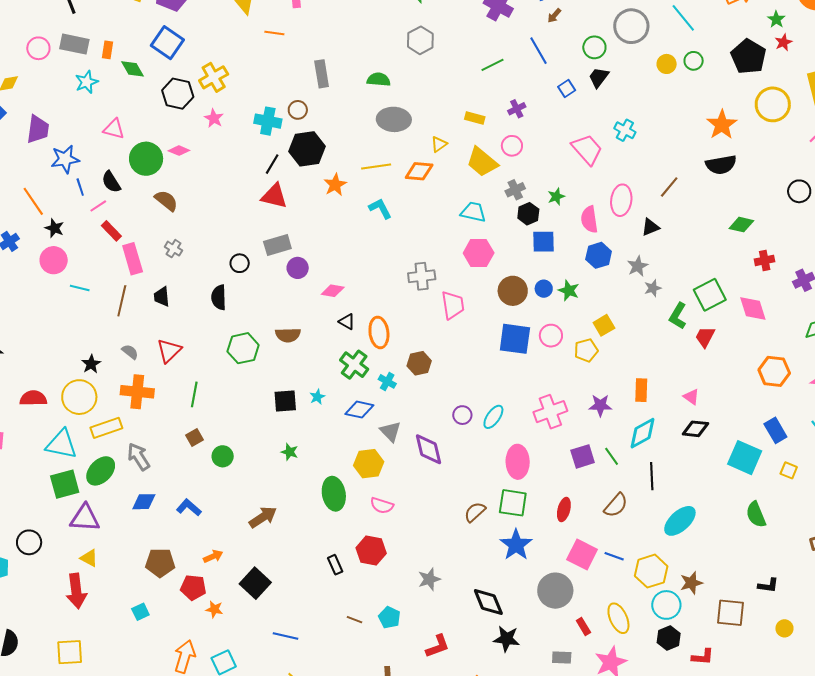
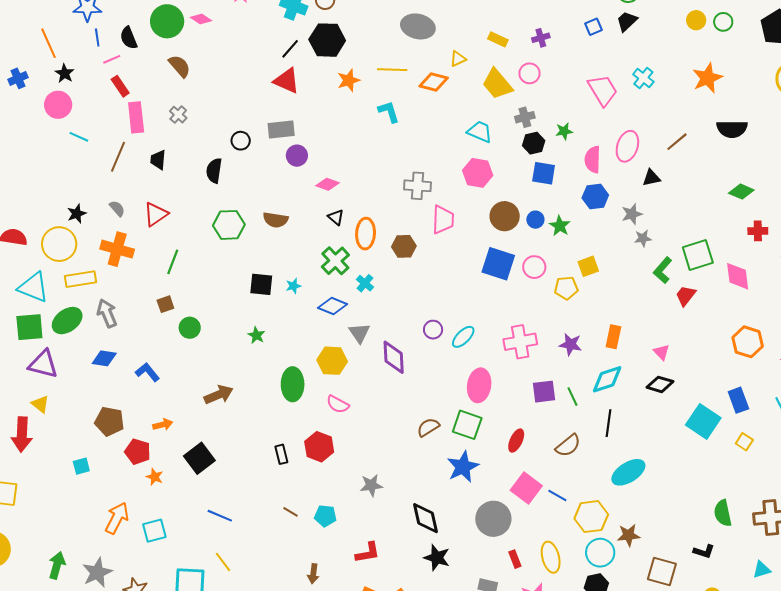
orange star: (722, 125) -> (707, 78), moved
brown hexagon: (419, 363) -> (404, 246), moved
green semicircle: (756, 515) -> (723, 513), moved
cyan pentagon: (389, 617) -> (325, 516), turned -30

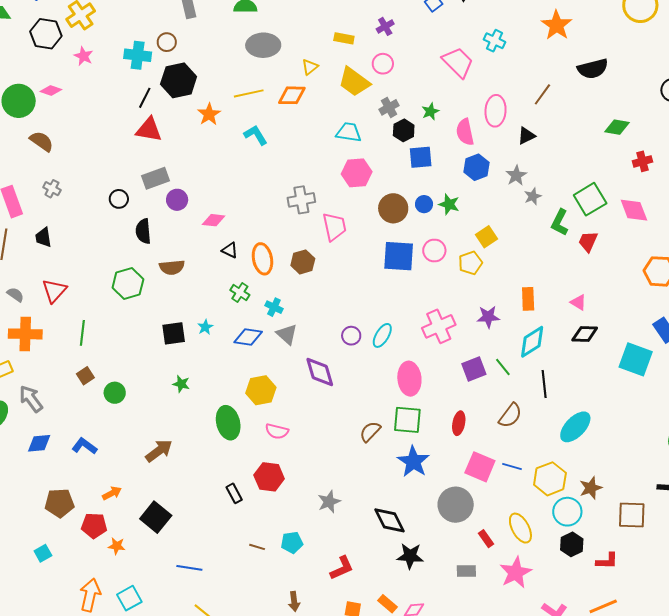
black semicircle: (214, 171) -> (143, 231), moved
green cross: (335, 261) -> (240, 293), size x0.7
gray triangle: (359, 333) -> (287, 334), moved

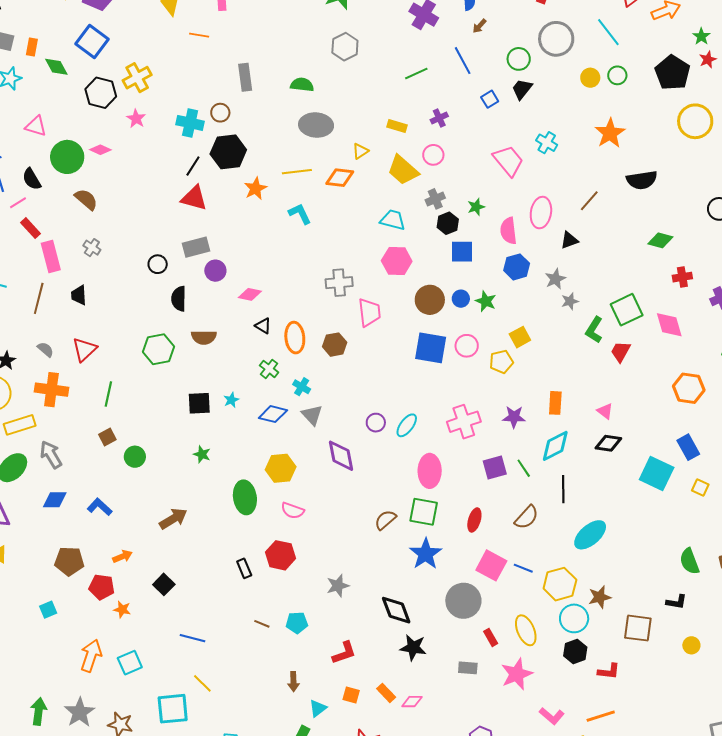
black square: (156, 517) -> (164, 584), size x0.7

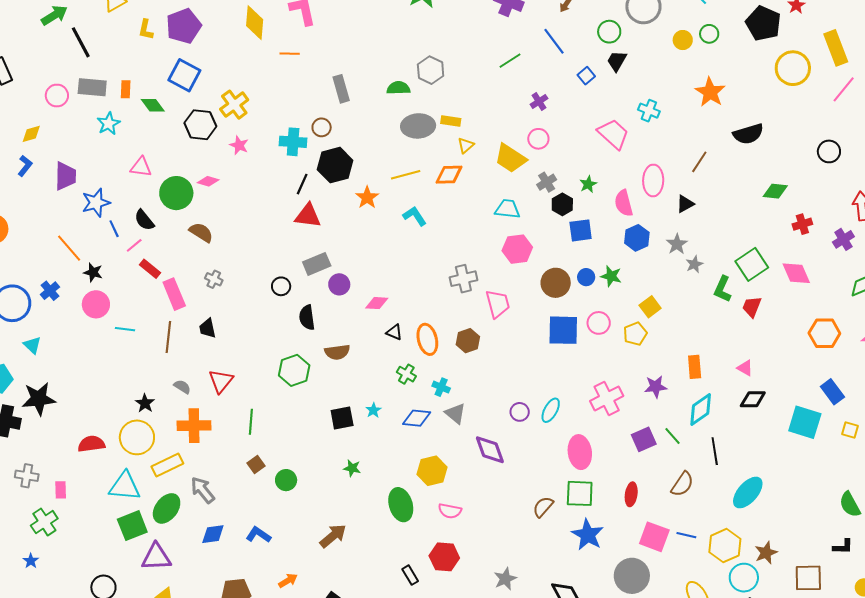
gray hexagon: (345, 47) -> (431, 70), moved
yellow rectangle: (397, 126) -> (451, 121), moved

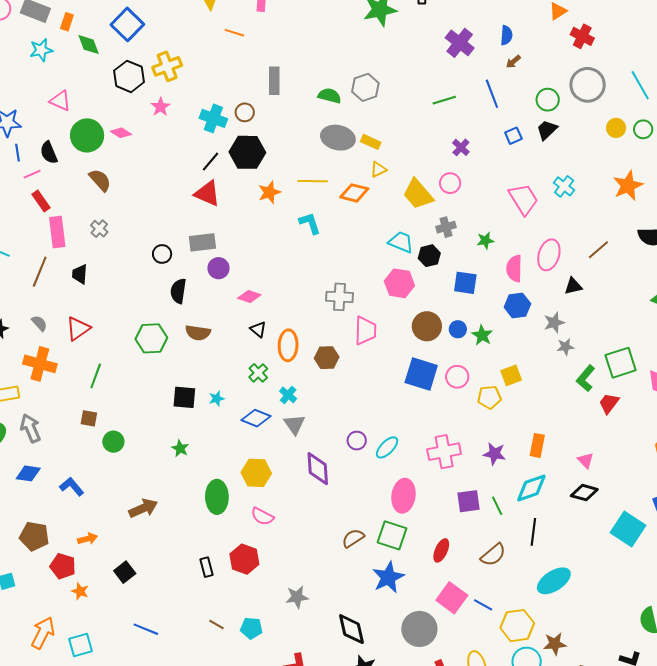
purple cross: (539, 101) -> (461, 147), turned -30
black hexagon: (562, 204) -> (429, 256), moved
brown square: (256, 465) -> (89, 418), turned 30

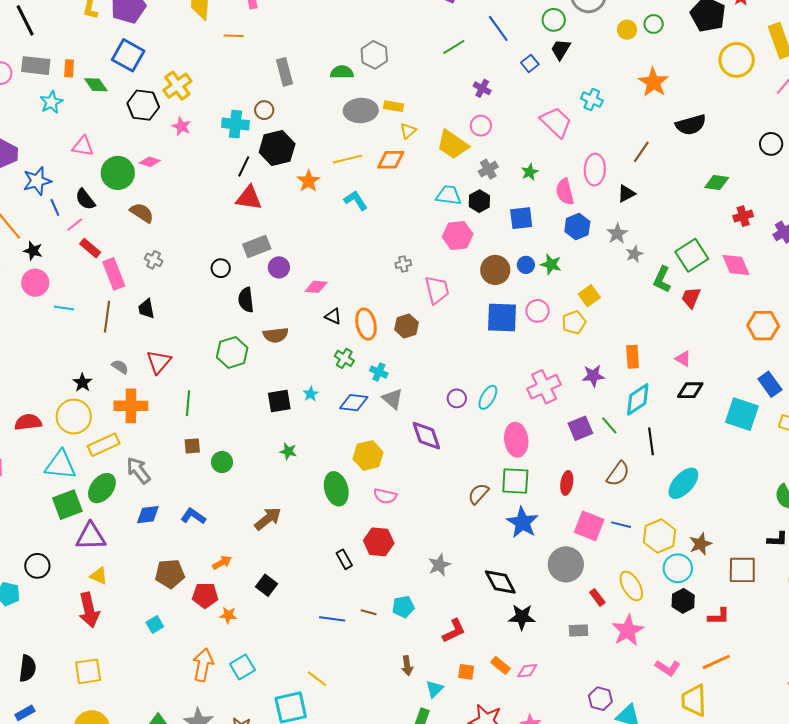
gray cross: (339, 297) -> (403, 264), size x0.6
blue line: (146, 629) -> (332, 619), moved

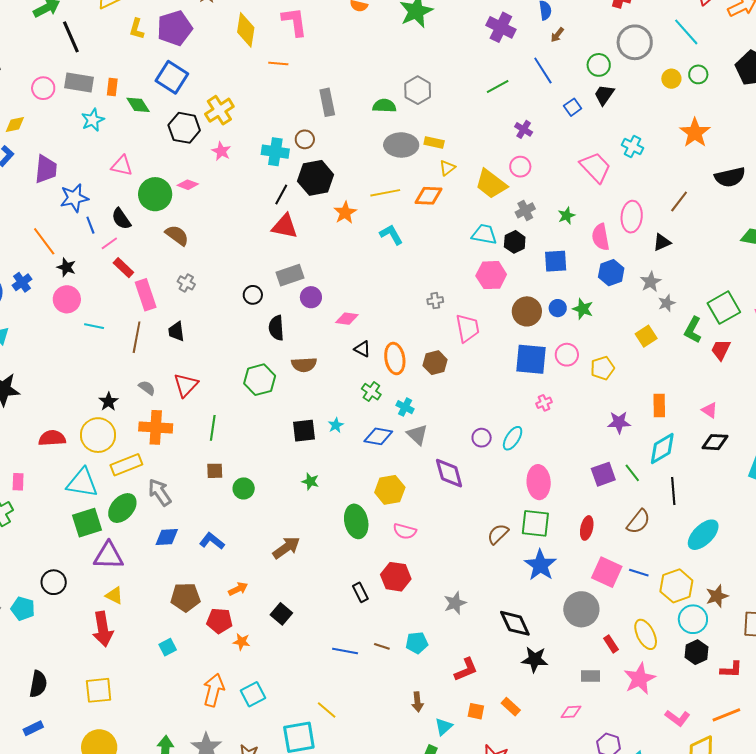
yellow square: (589, 296) -> (646, 336), moved
pink cross: (544, 387) -> (544, 403), moved, size x0.5
pink diamond: (527, 671) -> (571, 712), moved

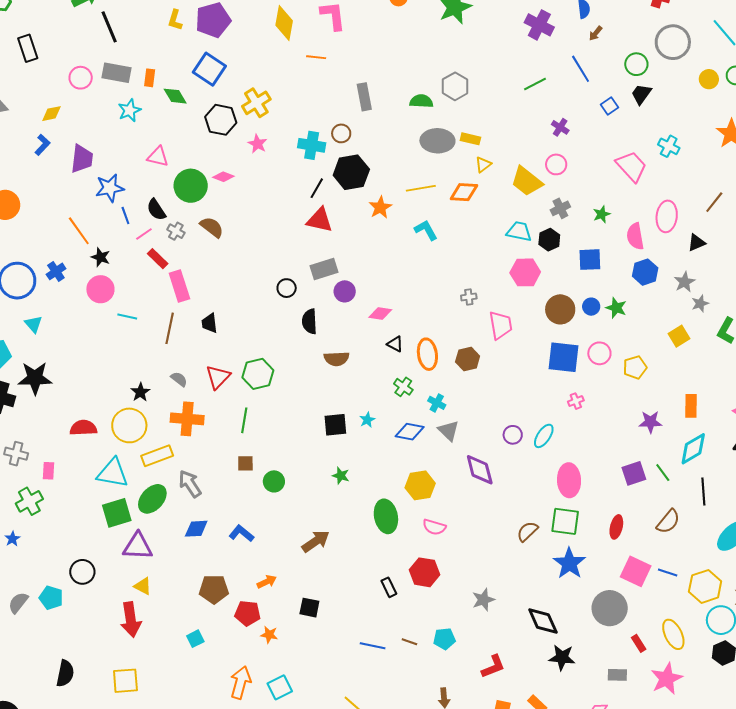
gray cross: (186, 283) -> (176, 231), moved
green hexagon: (260, 380) -> (258, 374), moved
black square: (281, 614) -> (309, 608), turned -30

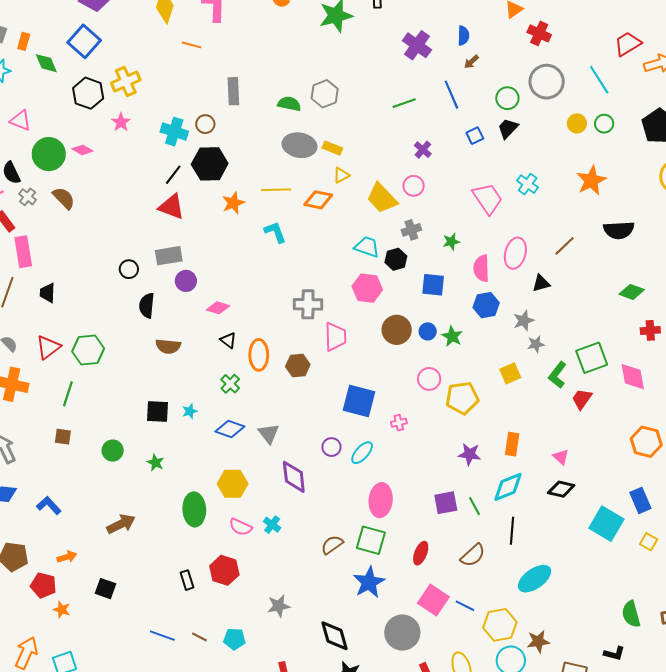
gray cross: (469, 297) -> (308, 304), size x1.8
blue square: (564, 357) -> (359, 401), moved
yellow pentagon: (635, 367) -> (462, 398), size x1.4
cyan cross: (437, 403) -> (272, 525), moved
green circle: (274, 481) -> (113, 451), moved

